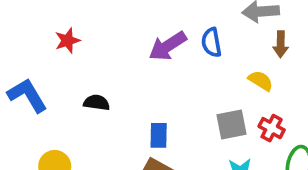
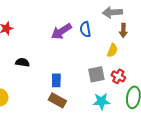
yellow semicircle: (261, 81) -> (112, 50), turned 80

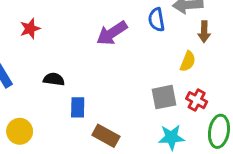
blue semicircle: (85, 29) -> (156, 20), moved
blue rectangle: (56, 80) -> (78, 107), moved

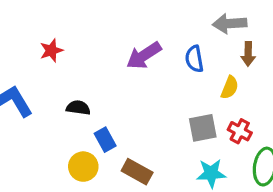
blue semicircle: (156, 20) -> (194, 59), moved
blue rectangle: (78, 107) -> (105, 140), turned -30
yellow circle: (20, 131) -> (83, 167), moved

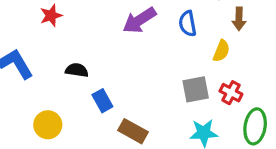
yellow circle: (83, 167) -> (48, 125), moved

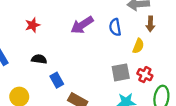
red star: (51, 16) -> (32, 25), moved

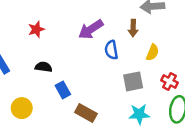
brown arrow: (150, 24) -> (133, 28), moved
blue semicircle: (115, 27) -> (111, 50), moved
red cross: (145, 75) -> (169, 81), moved

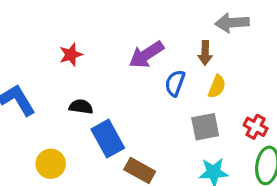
blue semicircle: (111, 50) -> (175, 83), turned 30
yellow semicircle: (153, 52) -> (217, 87), moved
blue rectangle: (63, 90) -> (108, 139), size x1.5

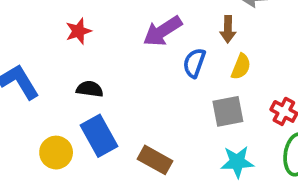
blue rectangle: (108, 139) -> (99, 136), moved

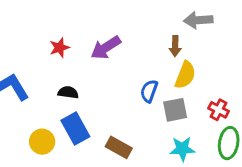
purple arrow: (163, 31) -> (106, 48), moved
blue semicircle: (194, 63) -> (149, 91), moved
yellow semicircle: (241, 67) -> (185, 75), size x1.4

